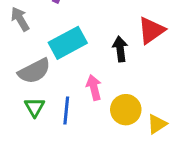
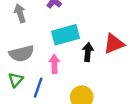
cyan rectangle: (68, 43) -> (65, 35), moved
pink arrow: (94, 87) -> (54, 64), moved

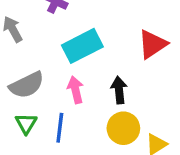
black arrow: (88, 52) -> (119, 90), moved

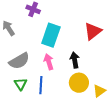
cyan rectangle: (82, 46) -> (51, 35), turned -40

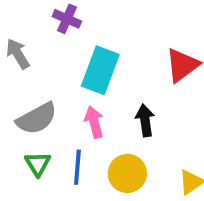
yellow circle: (79, 83) -> (127, 173), moved

